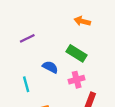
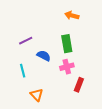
purple line: (27, 38) -> (26, 41), moved
green rectangle: (77, 53) -> (67, 44), turned 48

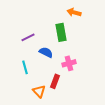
green rectangle: (67, 44) -> (61, 32), moved
red rectangle: (79, 85) -> (55, 81), moved

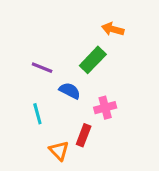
green rectangle: (61, 32) -> (93, 60), turned 54
purple line: (28, 37) -> (42, 68), turned 48

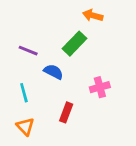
pink cross: (105, 108) -> (100, 87), moved
orange triangle: (59, 151) -> (25, 127), moved

